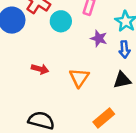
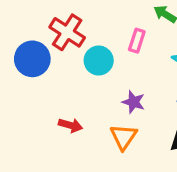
purple star: (99, 38) -> (133, 102), moved

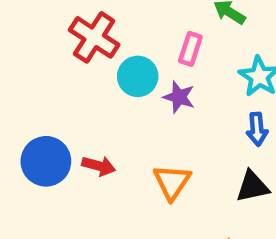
blue circle: (32, 59) -> (46, 161), moved
purple star: (133, 102) -> (179, 97), moved

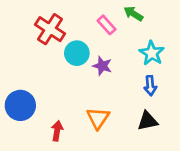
pink rectangle: (190, 49) -> (107, 25), moved, turned -60
red arrow: (99, 166) -> (57, 131), moved, turned -96

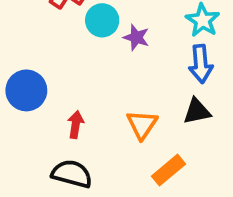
blue arrow: (150, 86) -> (201, 64), size x1.4
orange triangle: (98, 118) -> (142, 125), moved

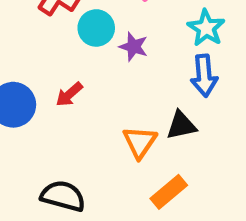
black triangle: (197, 111) -> (181, 125), moved
red arrow: (76, 125) -> (69, 94), moved, turned -140

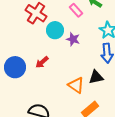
orange triangle: (140, 142) -> (76, 85), turned -30

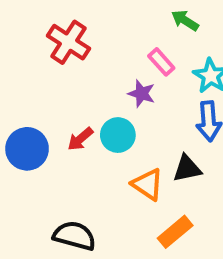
pink rectangle: (76, 10) -> (161, 62), moved
cyan circle: (55, 30) -> (118, 135), moved

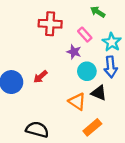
red cross: (68, 42) -> (50, 24), moved, turned -30
cyan circle: (118, 135) -> (87, 71), moved
black triangle: (187, 169) -> (99, 93), turned 35

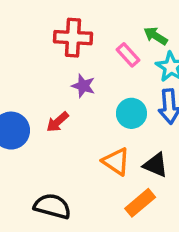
green arrow: (98, 12) -> (156, 36), moved
purple star: (74, 52) -> (83, 86), moved
black triangle: (99, 93) -> (156, 165), moved

